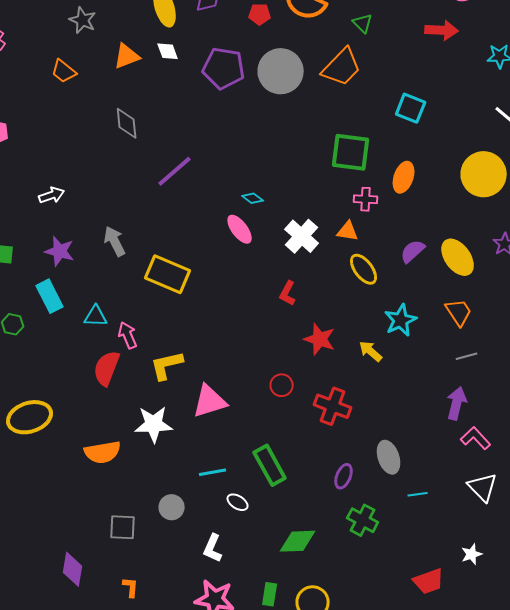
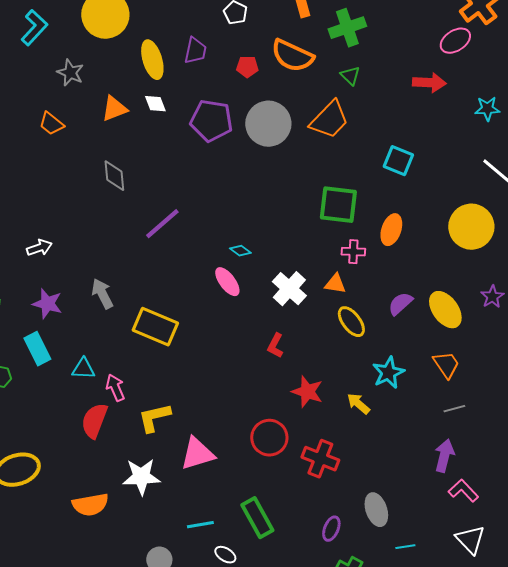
red circle: (282, 385) -> (269, 438), size x1.6

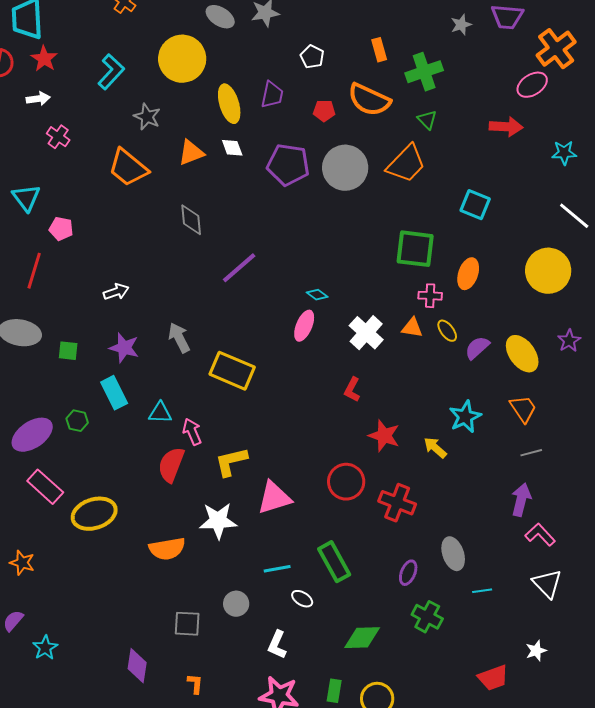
orange trapezoid: (51, 124) -> (128, 168), size x1.6
pink ellipse: (227, 282) -> (304, 326), turned 60
yellow ellipse: (351, 322) -> (447, 331), moved, size x0.7

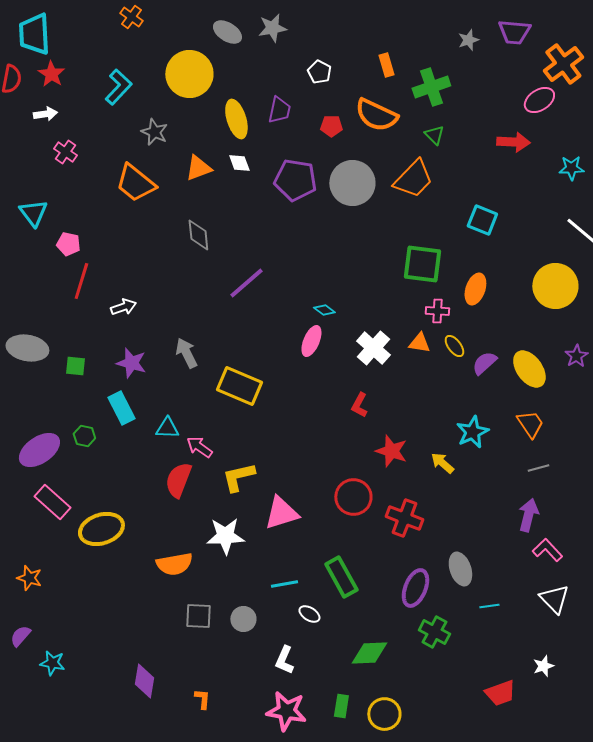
red line: (34, 271) -> (81, 281), moved
pink arrow: (192, 432) -> (199, 447), turned -32
purple ellipse: (408, 573) -> (415, 588), size x1.5
gray square: (187, 624) -> (198, 616), moved
cyan star: (45, 648) -> (52, 663), turned -30

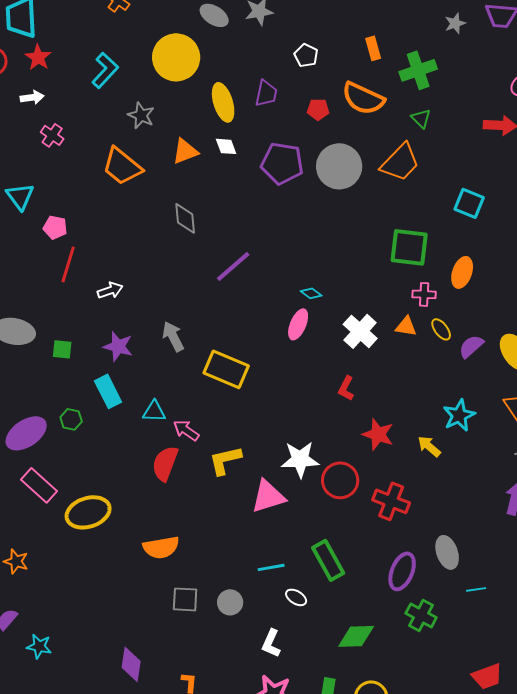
white star: (225, 536) -> (300, 459), moved

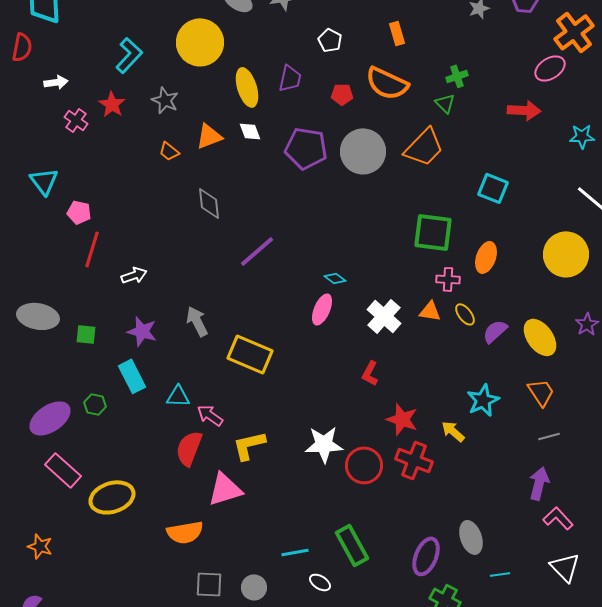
red star: (38, 57) -> (112, 104), moved
green cross: (418, 70) -> (457, 76), moved, size x0.6
orange trapezoid: (122, 166) -> (169, 151), moved, size x0.5
pink triangle: (268, 496) -> (225, 489), moved
red cross: (391, 501) -> (414, 460), moved

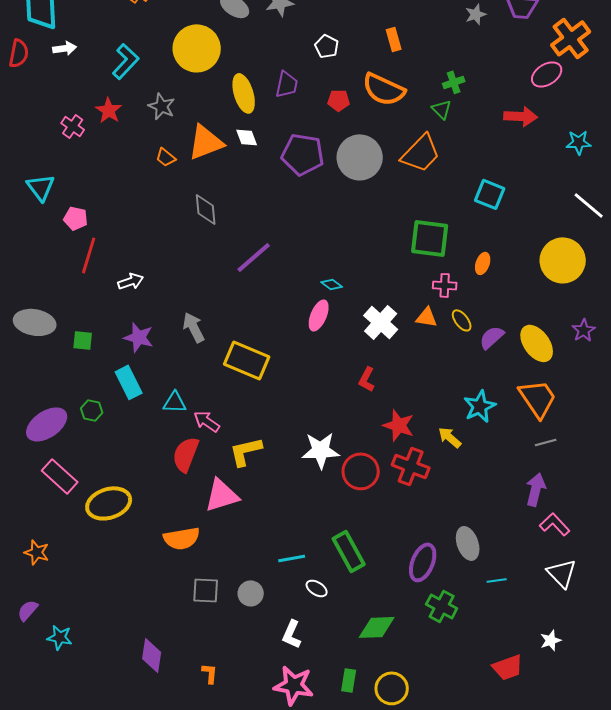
white arrow: (56, 82) -> (65, 48), moved
orange triangle: (209, 136) -> (206, 142), size x1.4
orange ellipse: (486, 257) -> (483, 263), size x0.7
orange trapezoid: (541, 392) -> (538, 398), size x1.4

